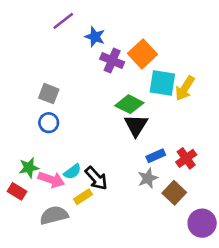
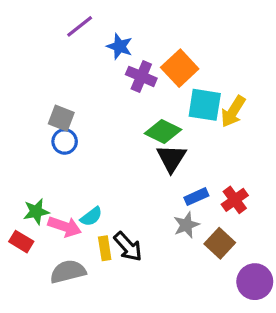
blue circle: (49, 123) -> (65, 141), moved
black arrow: (96, 178) -> (128, 247), moved
yellow rectangle: (83, 197) -> (105, 248), turned -66

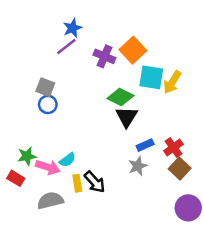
purple line: (80, 26) -> (66, 47), moved
blue star: (120, 46) -> (72, 28), moved, turned 30
brown square: (220, 243) -> (180, 168), moved

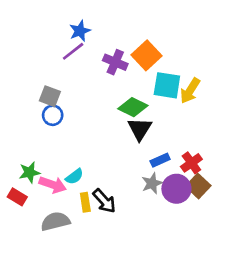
purple circle: (188, 208) -> (176, 189), moved

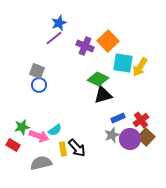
black triangle: (140, 129) -> (103, 95), turned 42

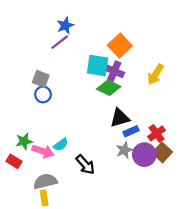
purple cross: (85, 46) -> (114, 71), moved
cyan square: (123, 63) -> (98, 66), moved
black triangle: (103, 95) -> (120, 118), moved
yellow rectangle: (63, 149) -> (44, 198), moved

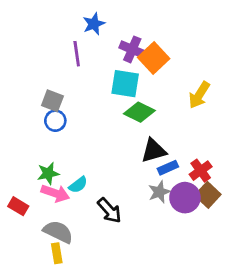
blue star: (65, 25) -> (94, 24), moved
purple line: (60, 42) -> (77, 54), turned -60
purple cross: (114, 71) -> (132, 49), moved
green star: (24, 141) -> (48, 173), moved
gray semicircle: (45, 181) -> (58, 232), turned 40

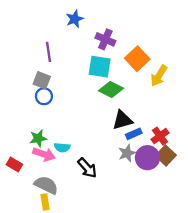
purple line: (77, 54) -> (48, 52), moved
orange square: (154, 58) -> (137, 59), moved
cyan semicircle: (78, 185) -> (62, 147), turned 42

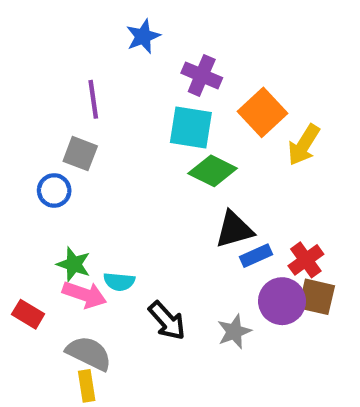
blue circle: (44, 96) -> (54, 190), moved
green star: (38, 138) -> (74, 264), turned 30
gray star: (127, 153) -> (234, 332), moved
brown square: (166, 155) -> (317, 297), turned -30

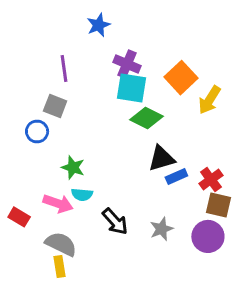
purple cross: (202, 75) -> (127, 64), moved
green star: (74, 264) -> (73, 167), moved
purple circle: (282, 301) -> (208, 236), moved

